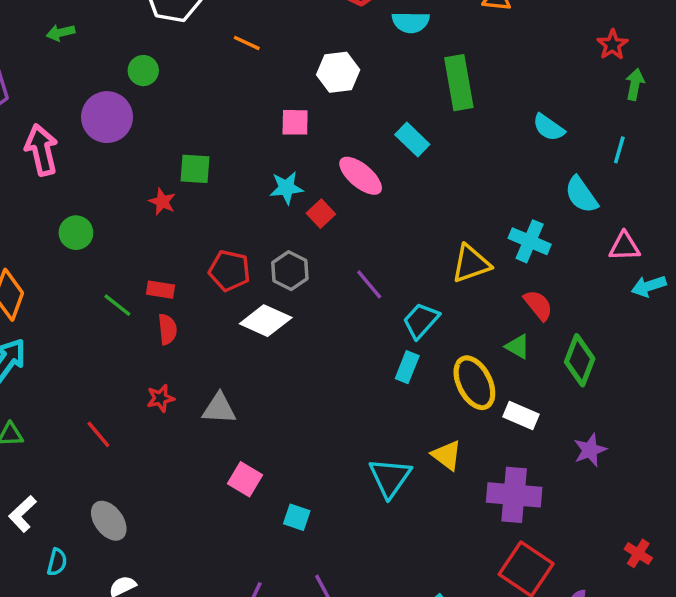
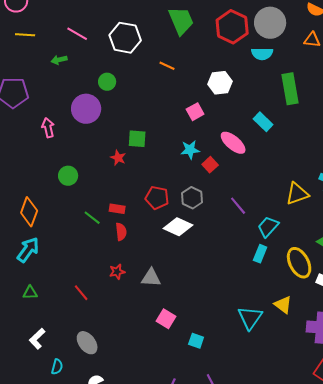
pink square: (295, 122) -> (195, 112), turned -30
pink arrow: (41, 150) -> (48, 128), size x0.7

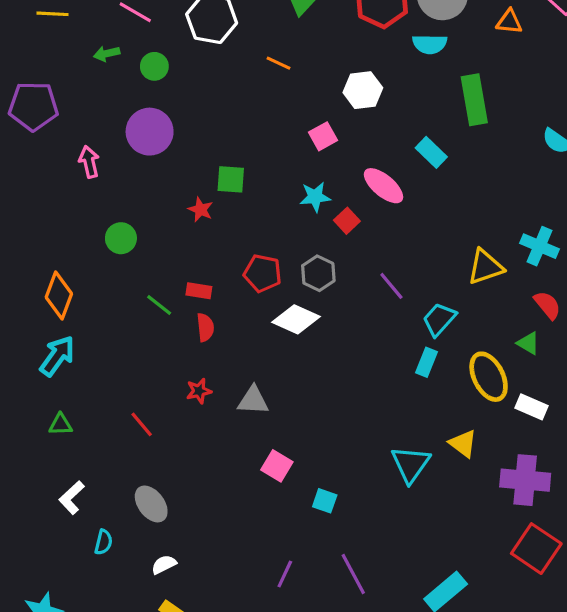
green circle: (107, 82) -> (154, 66), moved

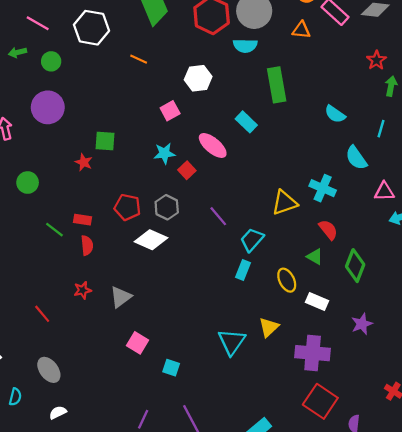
yellow ellipse: (489, 377) -> (287, 280), size x0.7
gray triangle: (253, 401) -> (121, 297), turned -40
yellow triangle: (463, 443) -> (269, 327), turned 40

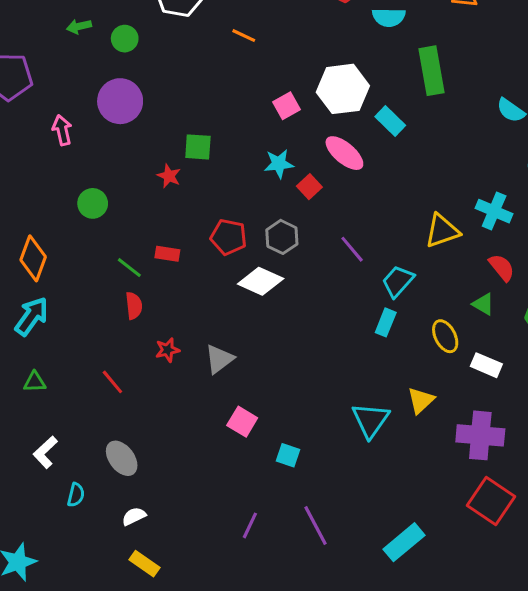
white hexagon: (198, 78) -> (343, 89), moved, size x1.4
red semicircle: (87, 245) -> (134, 306), moved

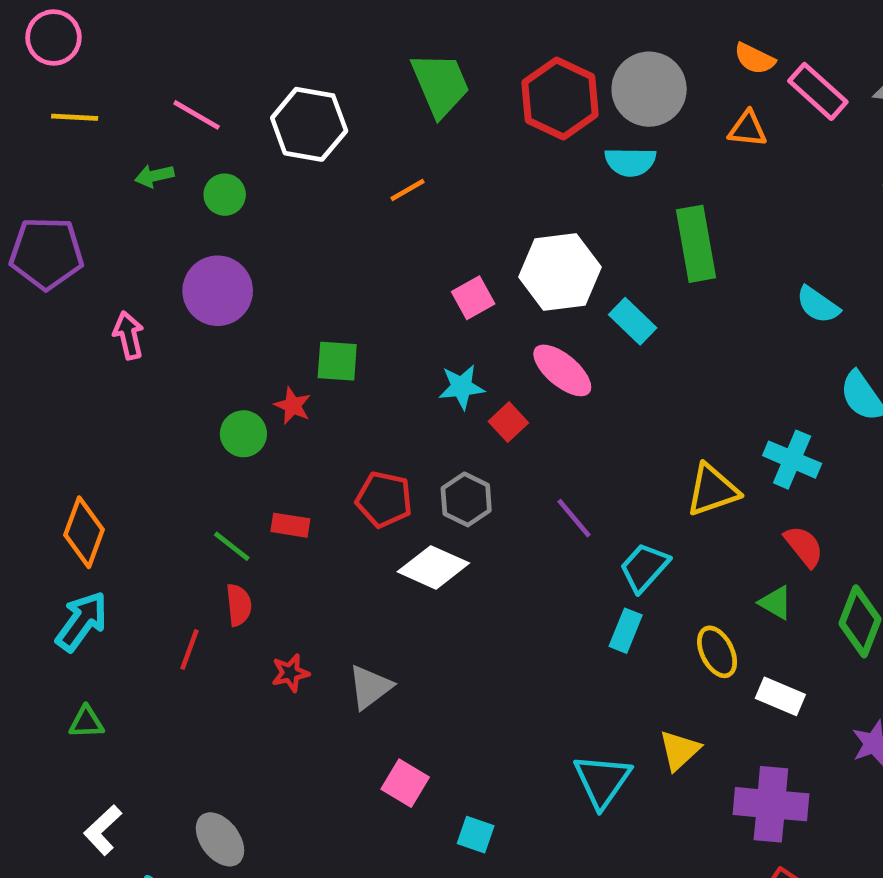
orange line: (244, 36) -> (408, 190), turned -55
green circle: (93, 203) -> (243, 434), moved
red line: (112, 382) -> (189, 649), moved, turned 60

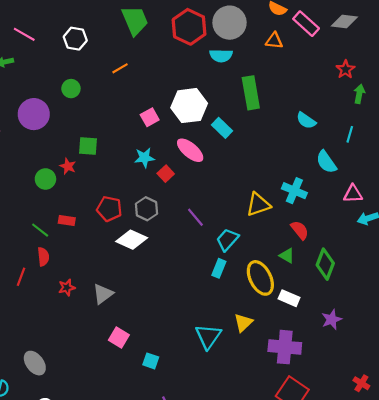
white hexagon: (309, 124) -> (75, 39), size x0.7
green circle: (225, 195) -> (71, 89), moved
yellow ellipse: (717, 652) -> (260, 278), size x1.5

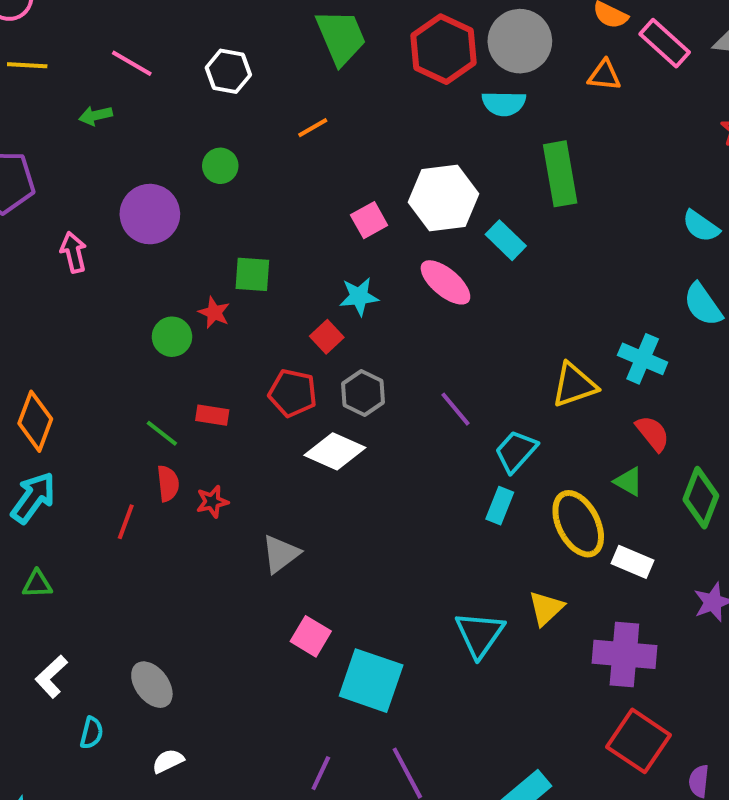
cyan semicircle: (306, 120) -> (701, 226), moved
red square: (166, 174) -> (327, 337), moved
red star: (67, 287) -> (212, 502), moved
cyan square: (151, 361) -> (371, 681), size x2.0

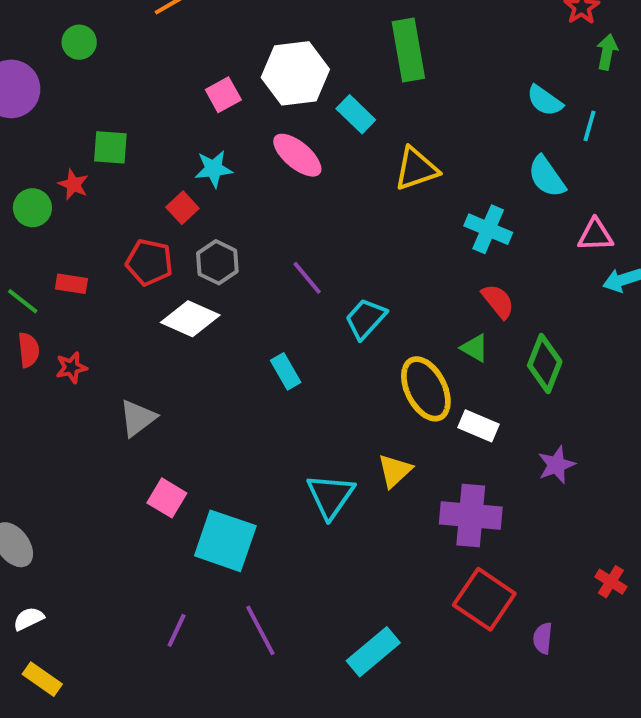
yellow triangle: (574, 385) -> (416, 169), moved
cyan rectangle: (500, 506) -> (286, 371), moved, turned -52

